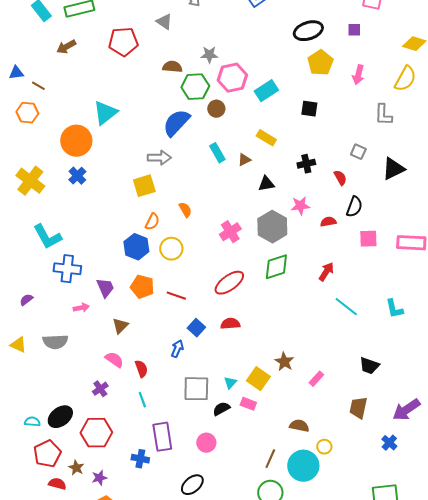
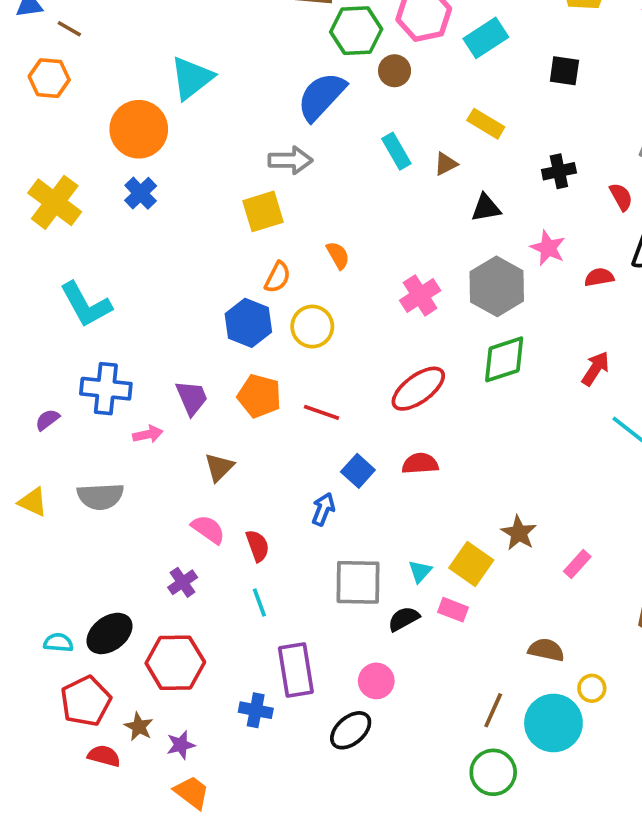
pink star: (300, 206) -> (548, 248), turned 30
blue cross: (67, 269) -> (106, 389), moved
black ellipse: (192, 485) -> (351, 730), moved

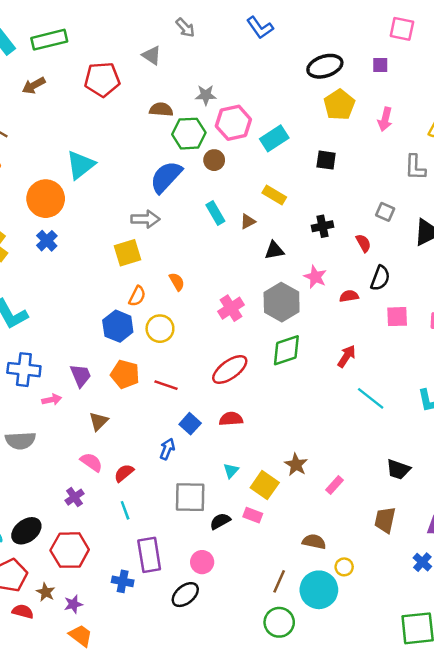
red semicircle: (257, 546) -> (124, 473), turned -110
cyan triangle: (420, 571) -> (231, 471), moved

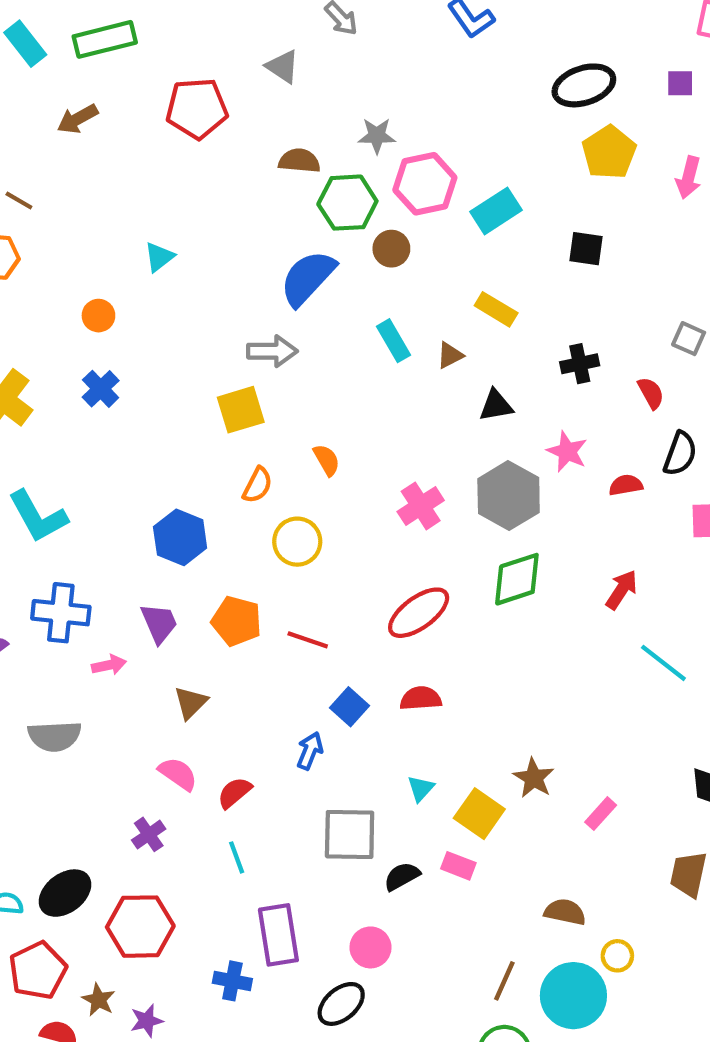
cyan triangle: (81, 165) -> (159, 257), size x0.6
orange circle: (46, 199) -> (98, 316), size x0.5
blue hexagon: (118, 326) -> (180, 537), moved

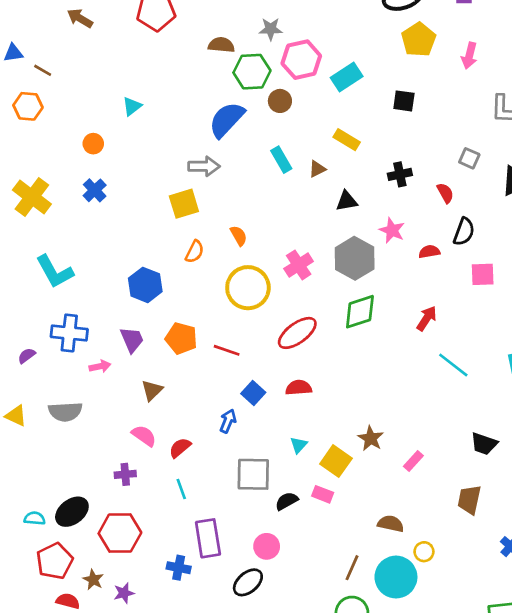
brown arrow: (78, 119) -> (80, 18), turned 60
yellow circle: (297, 542) -> (248, 288), moved, size x1.4
purple cross: (149, 834) -> (125, 474), turned 30

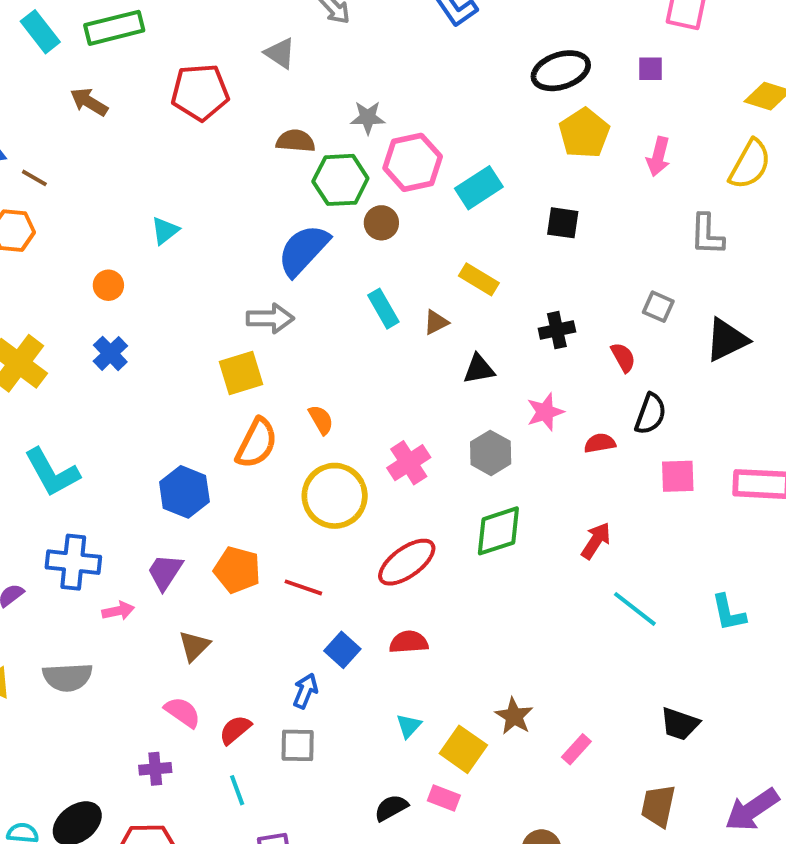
pink star: (392, 230) -> (545, 412), turned 30
orange semicircle: (195, 252) -> (257, 443), size x1.5
gray hexagon: (355, 258) -> (491, 453), size x0.7
purple trapezoid: (132, 340) -> (165, 572), turned -124
gray square: (253, 474) -> (298, 745), moved, size x0.7

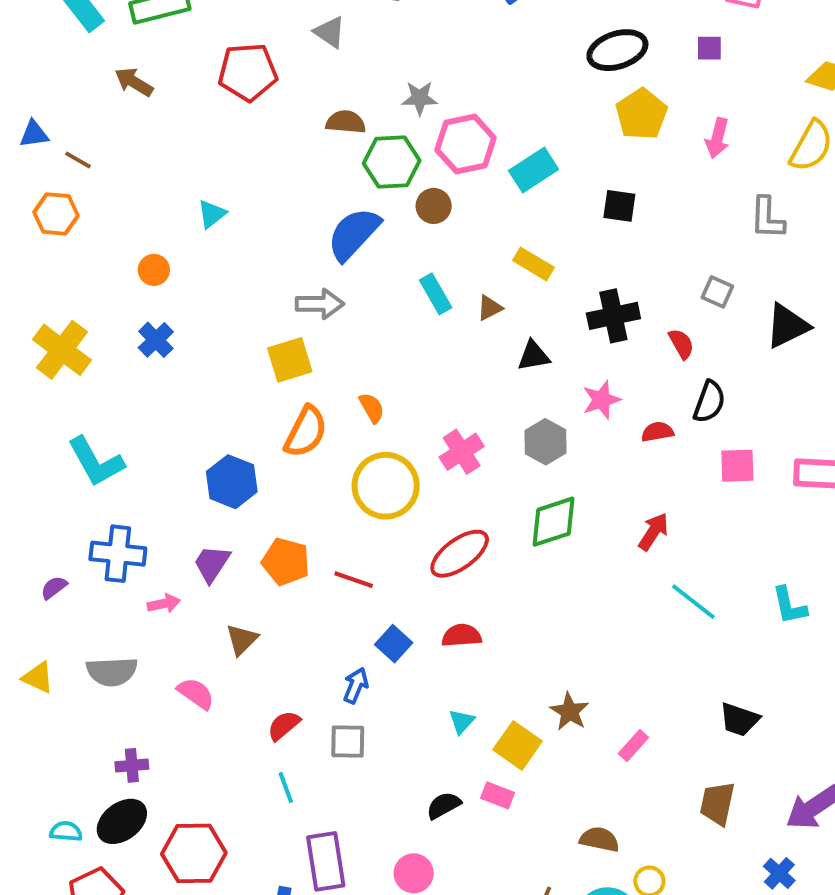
black cross: (557, 330) -> (613, 316), size x1.4
pink semicircle: (183, 712) -> (196, 694), moved
purple cross: (155, 769) -> (132, 765), moved

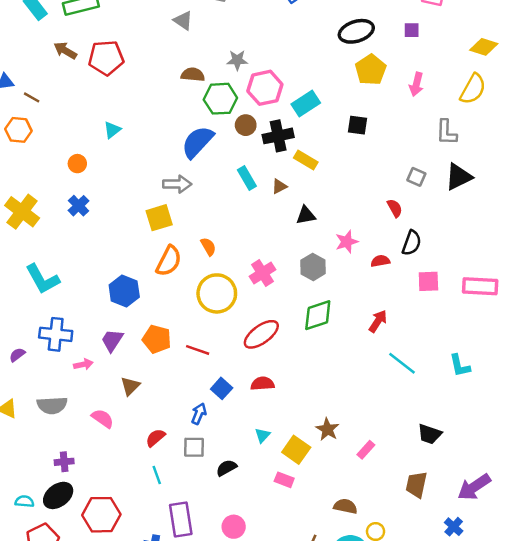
red pentagon: (248, 72) -> (106, 58), moved
black cross: (613, 316) -> (278, 136), moved
black triangle: (787, 326) -> (458, 177), moved
black semicircle: (444, 805) -> (226, 468), moved

